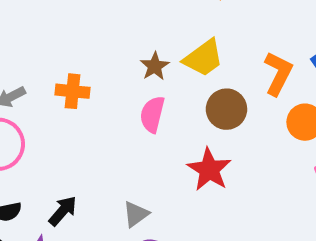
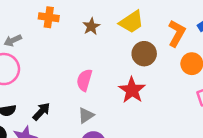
brown star: (155, 66) -> (91, 26), moved
orange cross: (73, 91) -> (49, 17), moved
pink semicircle: (152, 114) -> (84, 80), moved

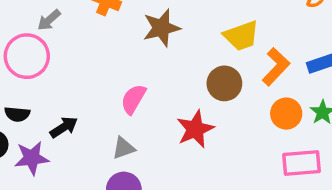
yellow trapezoid: (131, 22) -> (241, 36), moved
brown star: (91, 26) -> (161, 28), size x1.5
gray arrow: (13, 40) -> (49, 20), turned -30

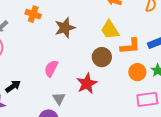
yellow trapezoid: (241, 36) -> (110, 30), turned 80
orange L-shape: (276, 67) -> (130, 46), turned 45
gray triangle: (124, 148) -> (59, 99), moved, turned -40

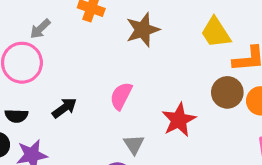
brown circle: (102, 57) -> (227, 92), moved
black arrow: (13, 86) -> (64, 108), moved

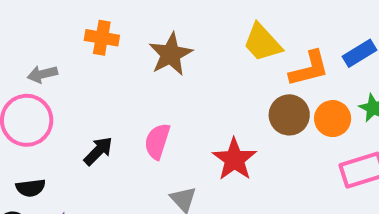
gray arrow: (40, 29) -> (42, 74), turned 40
black arrow: (64, 108) -> (98, 151), moved

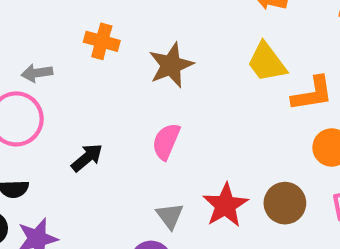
brown circle: (289, 115) -> (285, 203), moved
pink semicircle: (157, 141) -> (166, 141), moved
red star: (234, 159) -> (225, 205), moved

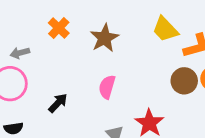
orange cross: (102, 41) -> (59, 28), turned 35
brown circle: (285, 203) -> (184, 81), moved

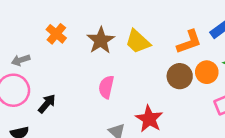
yellow trapezoid: (165, 29) -> (138, 42), moved
black arrow: (58, 103) -> (47, 104), moved

